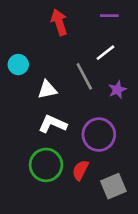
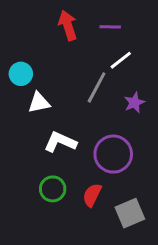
purple line: (109, 16) -> (110, 27), moved
gray line: (84, 76) -> (97, 87), turned 56
white triangle: (47, 90) -> (39, 103), moved
green circle: (46, 165) -> (53, 189), size x0.7

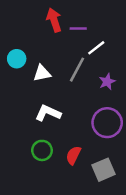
purple line: (110, 27) -> (78, 29), moved
white triangle: (39, 103) -> (42, 73), moved
purple circle: (113, 154) -> (107, 123), moved

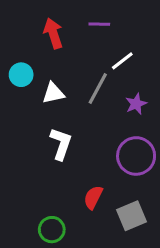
red arrow: (54, 20) -> (53, 33), moved
purple line: (78, 29) -> (99, 24), moved
white L-shape: (48, 113) -> (61, 144), turned 85
green circle: (42, 150) -> (52, 230), moved

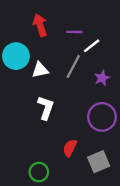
purple line: (99, 24) -> (74, 32), moved
cyan circle: (21, 75) -> (16, 56), size x1.5

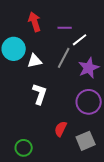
purple star: (102, 78) -> (89, 68), size x1.5
green circle: (39, 172) -> (24, 148), moved

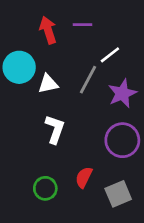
purple line: (65, 28) -> (82, 25), moved
green circle: (24, 148) -> (45, 188), moved

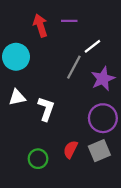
white triangle: (48, 84) -> (17, 97), moved
gray square: (118, 194) -> (99, 151), moved

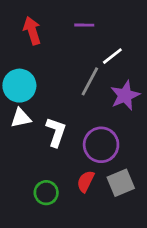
red arrow: (40, 25) -> (32, 31), moved
cyan circle: (16, 57) -> (19, 86), moved
purple circle: (103, 118) -> (101, 145), moved

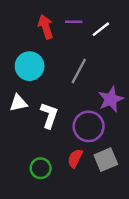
red arrow: (32, 31) -> (46, 27), moved
white line: (112, 56) -> (101, 29), moved
cyan circle: (19, 86) -> (30, 66), moved
purple star: (125, 95) -> (111, 99), moved

